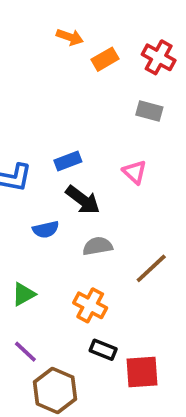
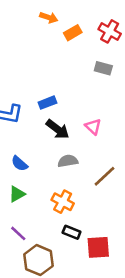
pink triangle: (135, 172) -> (93, 127), moved
blue semicircle: (46, 229) -> (19, 164), moved, turned 54

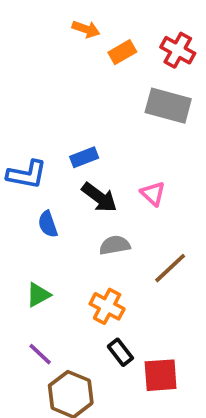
gray rectangle: (103, 68) -> (168, 106), size x1.6
blue semicircle: (19, 164) -> (48, 224), moved, turned 30
black rectangle: (72, 232) -> (120, 352), turned 30

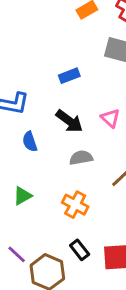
blue rectangle: (84, 157) -> (69, 76), moved
black rectangle: (120, 352) -> (80, 250), moved
purple line: (40, 354) -> (17, 254), moved

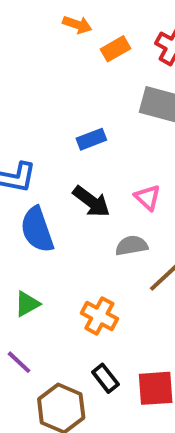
blue semicircle: (30, 142) -> (37, 230), size x1.6
gray semicircle: (81, 158) -> (132, 246), moved
purple line: (17, 254) -> (19, 362), moved

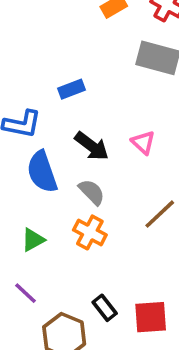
blue rectangle: (91, 139) -> (71, 89), moved
gray semicircle: (132, 246) -> (92, 192), moved, turned 56
orange cross: (99, 316) -> (90, 232), moved

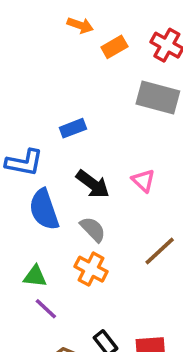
green triangle: (33, 240) -> (35, 276), turned 35
purple line: (26, 293) -> (46, 309), moved

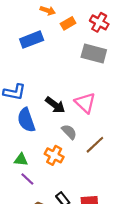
blue rectangle: (73, 128) -> (32, 40), moved, size x1.5
pink triangle: (143, 181) -> (85, 103), size x1.5
gray semicircle: (93, 229) -> (69, 132), moved

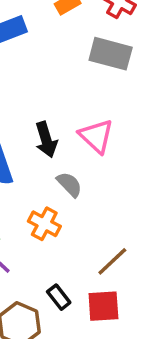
black arrow: (55, 105) -> (46, 140), turned 36
brown line: (95, 145) -> (112, 261), moved

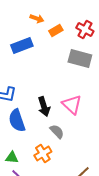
orange cross: (44, 224) -> (43, 154), turned 30

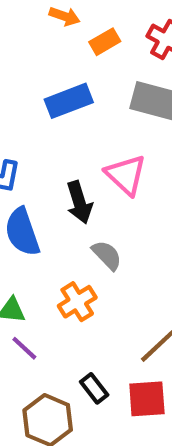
blue rectangle: (22, 46) -> (69, 101), moved
pink triangle: (72, 104) -> (126, 175), moved

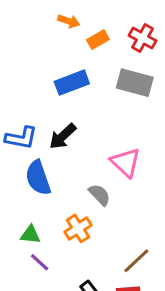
pink triangle: (126, 175) -> (126, 162), moved
black arrow: (79, 202) -> (63, 136), moved, turned 64

